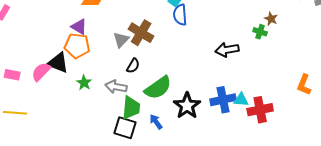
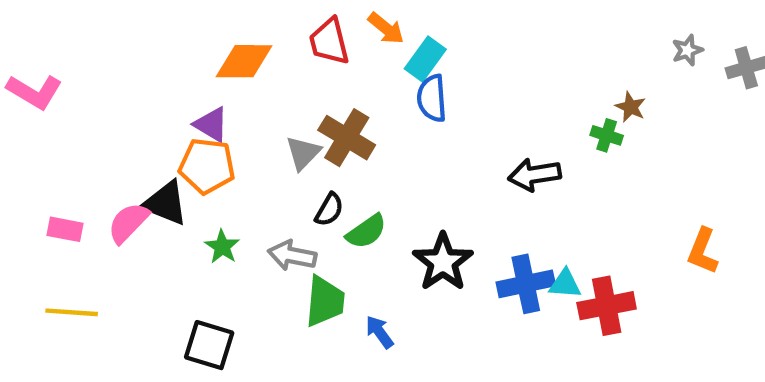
green semicircle: (158, 88) -> (366, 231), moved, size x0.7
black star: (187, 106) -> (443, 262), moved
black square: (125, 128) -> (209, 345), moved

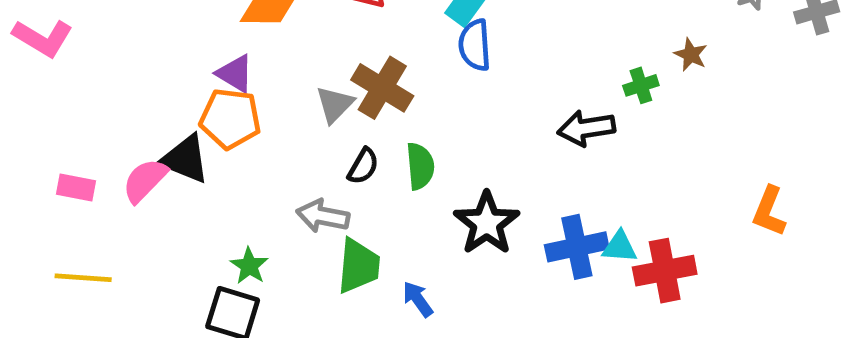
green cross: (607, 135) -> (641, 85), moved, turned -36
green semicircle: (366, 231) -> (420, 166), moved, turned -60
green star: (222, 247) -> (249, 266), moved

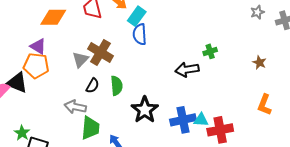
brown star: (691, 55) -> (259, 63), moved
green star: (249, 266) -> (22, 133), moved

